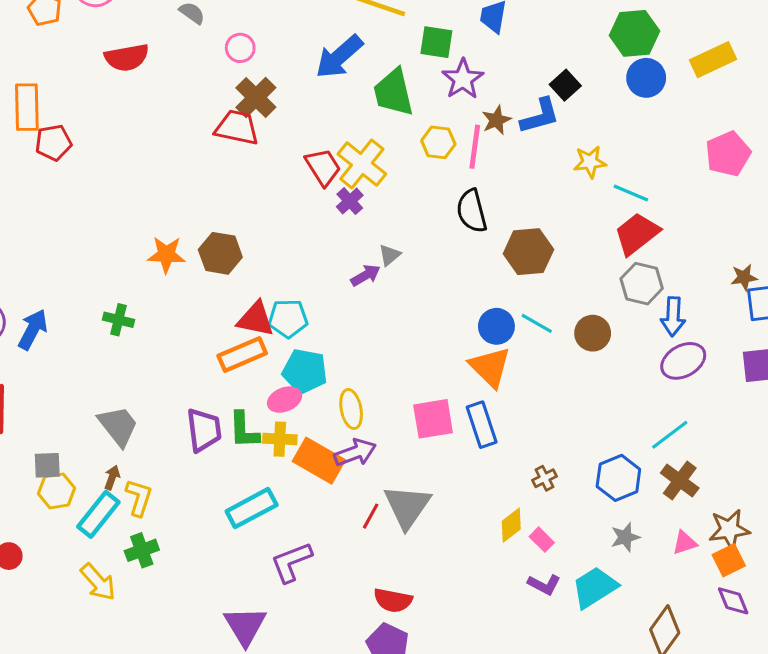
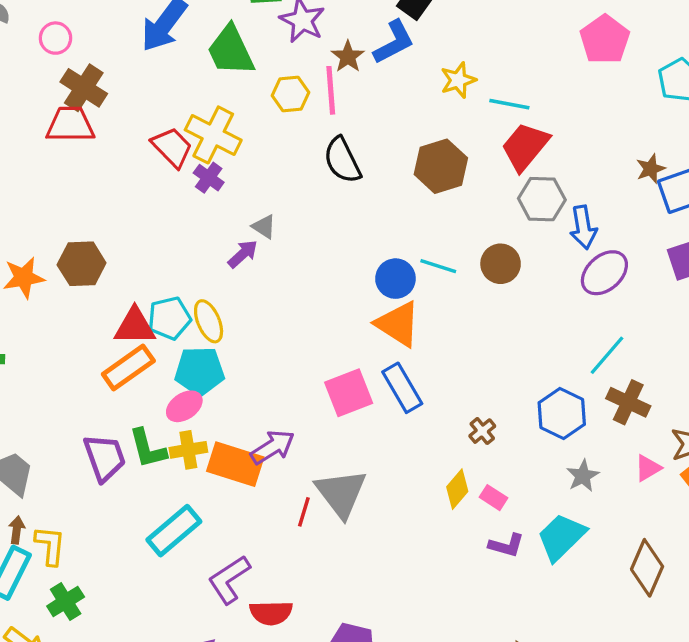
brown hexagon: (528, 252) -> (441, 166), moved
gray triangle: (389, 255) -> (264, 227), turned -35
yellow ellipse: (351, 409) -> (209, 321), moved
red semicircle: (393, 600) -> (271, 613), moved

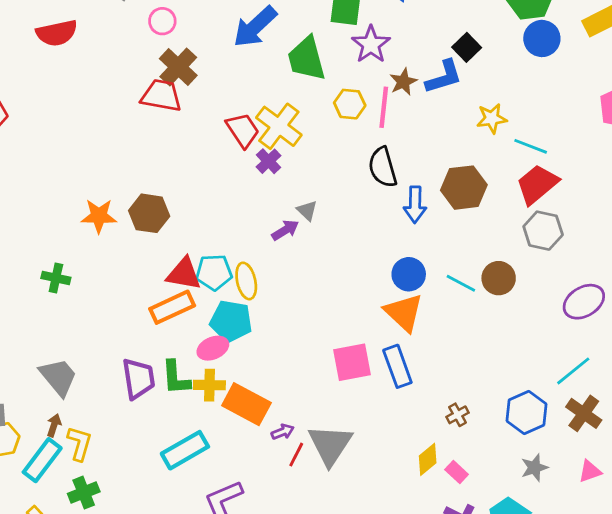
blue arrow: (583, 227) -> (415, 205), moved
cyan line: (438, 266) -> (461, 283), moved
purple arrow: (273, 447) -> (283, 432), moved, size x0.6

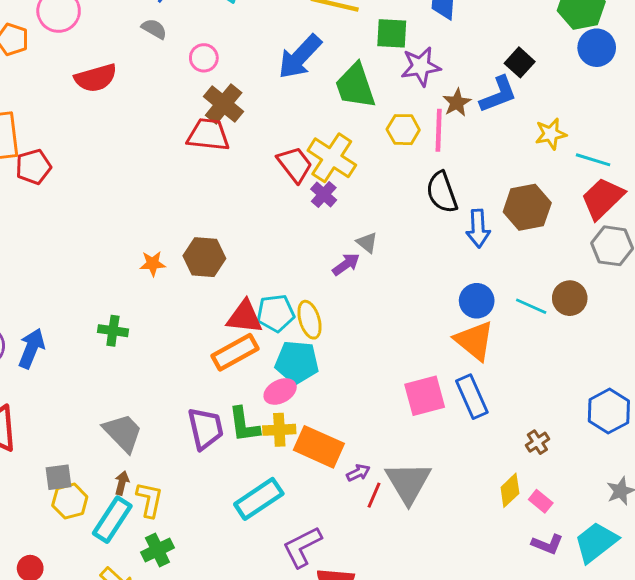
purple star: (371, 44) -> (421, 66), turned 30
orange star: (99, 216) -> (153, 264), size x0.7
blue hexagon: (526, 412) -> (609, 411), moved

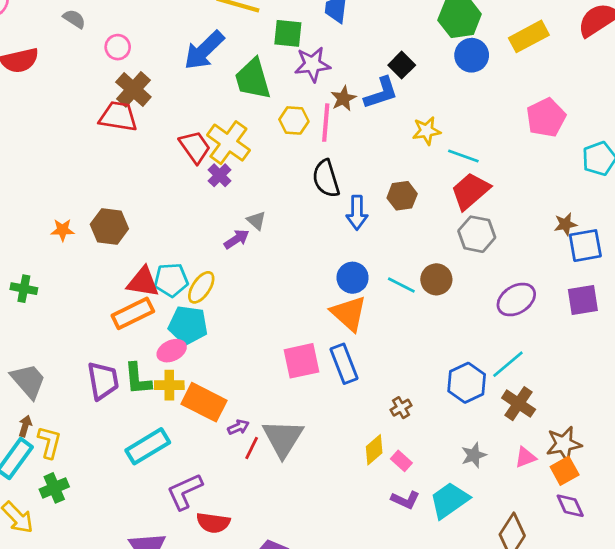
brown hexagon: (527, 207) -> (402, 196), size x0.7
yellow ellipse: (309, 320) -> (201, 287), turned 48

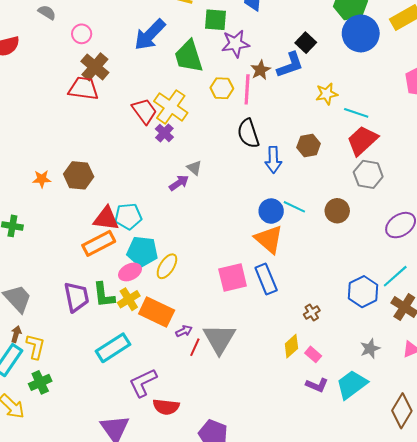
blue circle: (472, 55) -> (361, 33), size x1.4
cyan line: (401, 285) -> (294, 207), moved
yellow ellipse: (201, 287) -> (167, 266), moved
yellow cross: (169, 385) -> (129, 299), turned -30

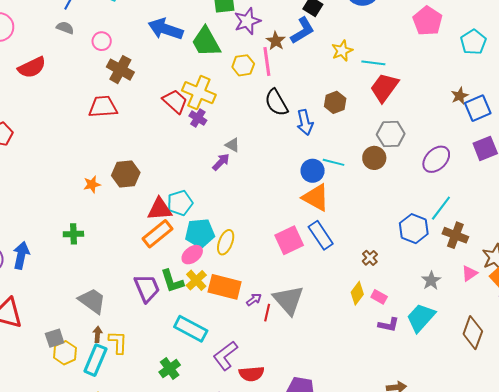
blue arrow: (150, 35) -> (166, 29), turned 76
red trapezoid: (83, 88) -> (103, 107), moved
gray hexagon: (368, 174) -> (391, 134), moved
cyan rectangle: (113, 348) -> (191, 329), turned 72
green cross: (40, 382) -> (170, 369), moved

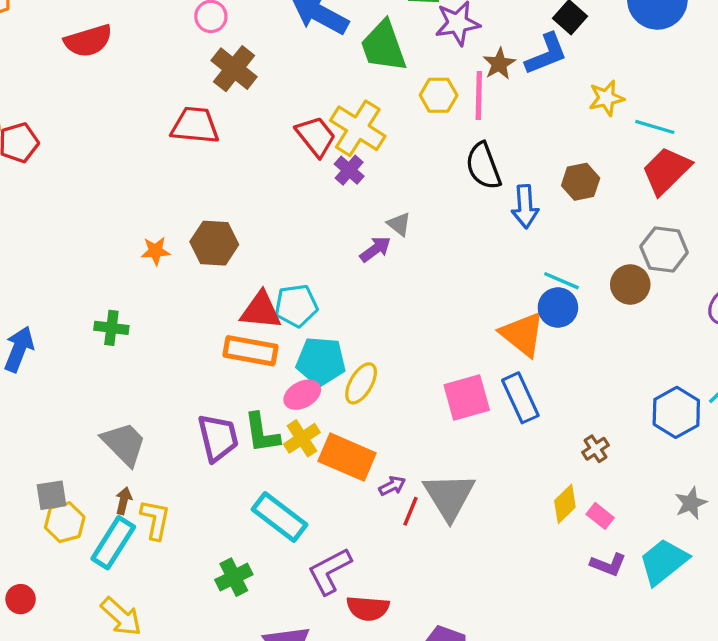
blue circle: (313, 171) -> (558, 308), moved
orange rectangle: (157, 234) -> (251, 351), turned 40

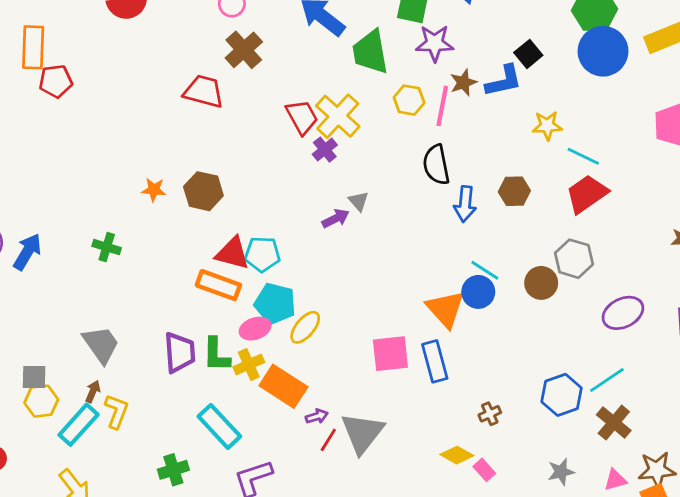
yellow diamond: (565, 504) -> (457, 455), turned 64

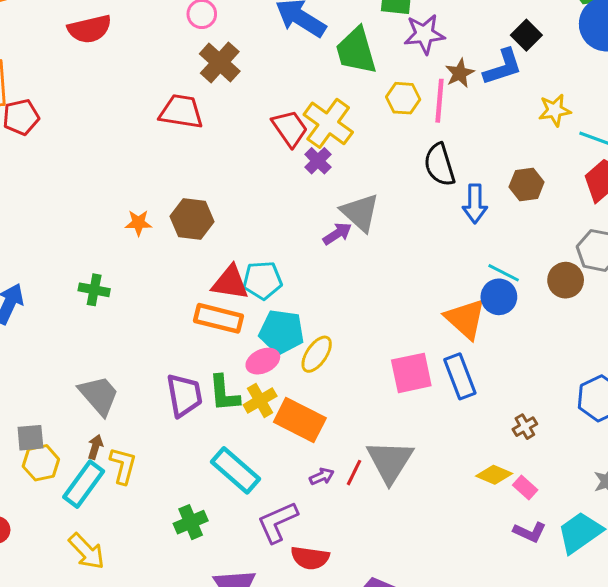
gray triangle: (359, 201) -> (360, 212), size x1.8
purple arrow: (317, 416) -> (322, 476), moved

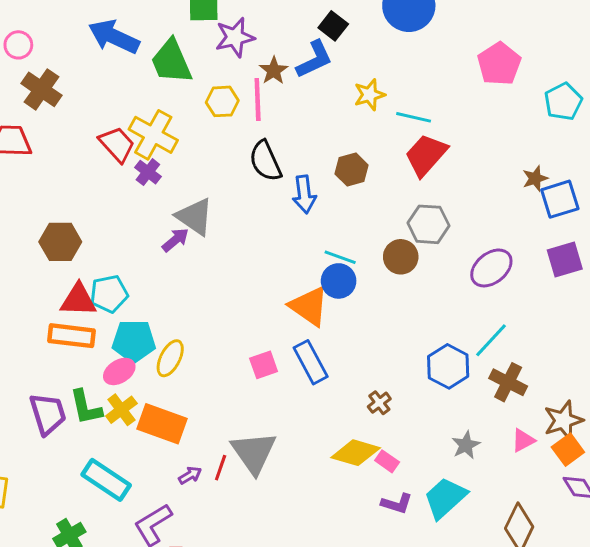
brown hexagon: (192, 219) -> (60, 242), moved
pink square: (411, 373) -> (264, 365), size x0.7
yellow diamond: (494, 475) -> (356, 453), size x1.4

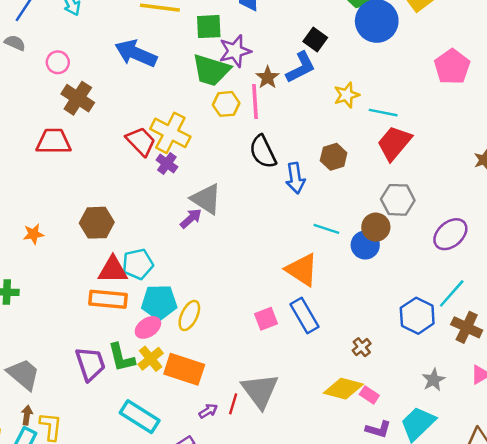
green trapezoid: (171, 61) -> (211, 70), moved, turned -48
blue circle: (339, 281) -> (365, 245), moved

